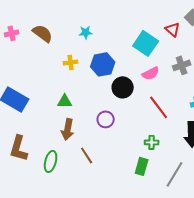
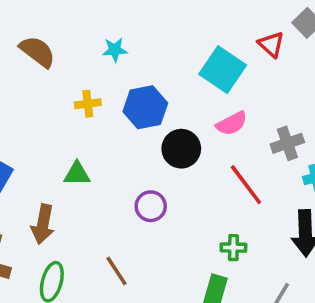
gray cross: (182, 65) -> (287, 143), moved
brown arrow: (68, 129) -> (43, 224), moved

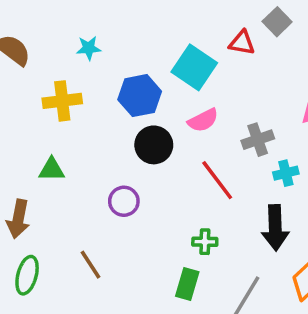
red triangle: (271, 44) -> (242, 43), turned -32
yellow cross: (88, 104) -> (62, 101), size x1.5
blue hexagon: (145, 107) -> (140, 96), moved

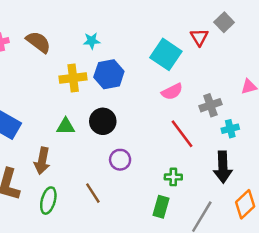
red triangle: (242, 43) -> (199, 37), turned 48
blue hexagon: (140, 96) -> (109, 74), moved
black circle: (154, 145) -> (103, 121), moved
purple circle: (124, 201) -> (120, 160), moved

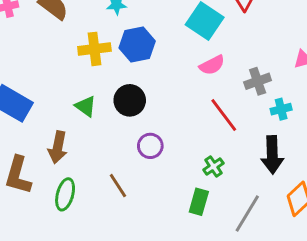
green triangle: (66, 126) -> (86, 106), turned 36
green cross: (173, 177) -> (213, 166), turned -35

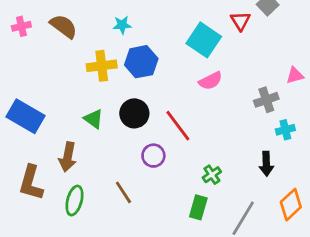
gray cross: (258, 81) -> (266, 100), moved
cyan cross: (281, 109) -> (285, 130), moved
red line: (224, 115) -> (178, 126), moved
black arrow: (272, 155) -> (266, 164), size x0.7

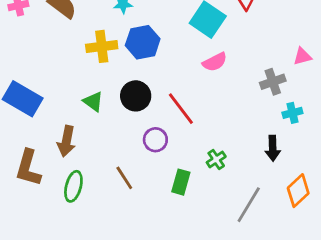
green rectangle: (198, 207) -> (181, 182), moved

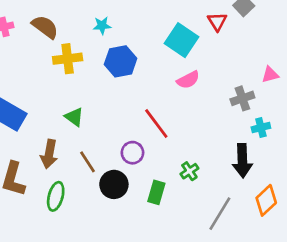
yellow cross: (102, 46) -> (68, 59), moved
black circle: (136, 96) -> (114, 184), moved
black arrow: (273, 148) -> (242, 161), size x1.4
brown line: (124, 178) -> (87, 162), moved

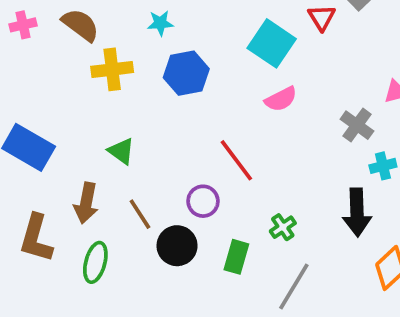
gray cross: (242, 98) -> (357, 125), turned -35
gray line: (220, 214) -> (294, 287), moved

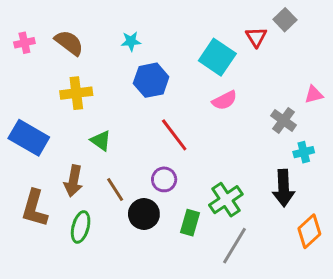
yellow cross: (112, 69) -> (76, 93), moved
red line: (236, 160) -> (174, 135), moved
green cross: (283, 227) -> (226, 200), size x1.6

